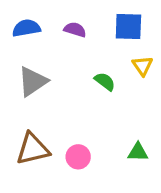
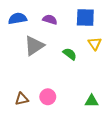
gray triangle: (33, 81) -> (34, 46), moved
brown triangle: (33, 149) -> (22, 99), size x0.6
pink circle: (78, 157) -> (48, 97), moved

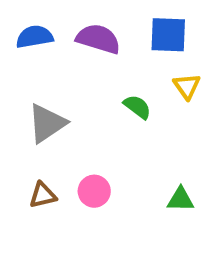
purple semicircle: (50, 20) -> (98, 39), size x1.5
gray triangle: (34, 46) -> (47, 123), moved

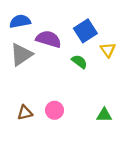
blue square: (168, 35) -> (85, 31), moved, turned -35
purple semicircle: (98, 39) -> (49, 39), moved
gray triangle: (47, 123) -> (21, 55), moved

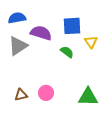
blue square: (85, 31) -> (72, 26), turned 30
green triangle: (104, 115) -> (88, 97), size x1.5

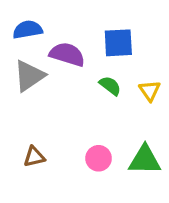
yellow triangle: (91, 42) -> (150, 91), moved
pink circle: (46, 93) -> (99, 158), moved

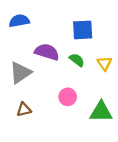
purple semicircle: (67, 54) -> (47, 52), moved
gray triangle: (29, 76) -> (20, 73), moved
pink circle: (99, 158) -> (68, 97), moved

